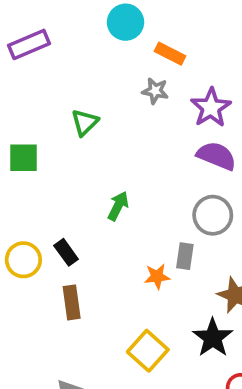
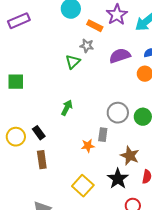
purple star: (211, 108) -> (117, 15), moved
green triangle: (85, 122) -> (73, 62), moved
purple semicircle: (216, 156) -> (120, 56), moved, turned -40

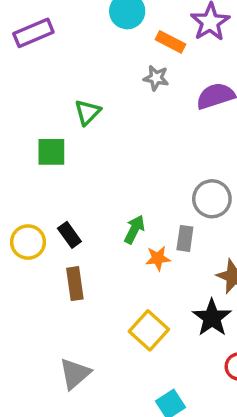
green triangle: (73, 62) -> (88, 112), moved
green square: (16, 82) -> (51, 152), moved
green arrow: (67, 108) -> (134, 229), moved

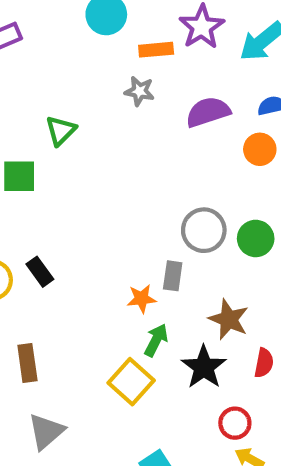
orange rectangle: (170, 42) -> (156, 50), turned -32
green arrow: (134, 229) -> (156, 340), moved
brown rectangle: (75, 284) -> (27, 363), moved

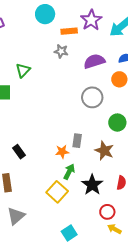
gray circle: (204, 230) -> (92, 97), moved
black rectangle: (40, 272) -> (19, 152), moved
brown star: (229, 319) -> (104, 151), moved

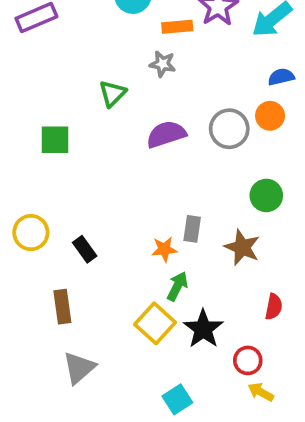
purple semicircle: (94, 61) -> (166, 134), moved
green triangle: (23, 70) -> (112, 94), moved
gray circle: (92, 97) -> (229, 129), moved
black star: (92, 185) -> (203, 329), moved

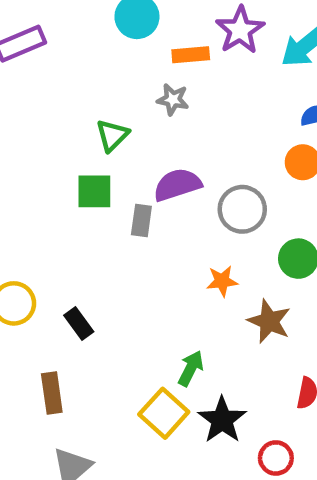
gray circle: (229, 129) -> (242, 209), moved
green square: (55, 140) -> (94, 191), moved
gray rectangle: (192, 229) -> (141, 221), moved
orange star: (164, 249) -> (222, 281), moved

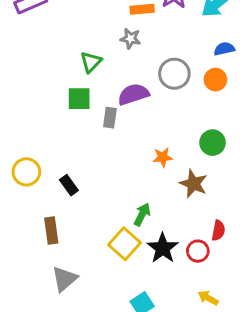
gray circle: (242, 209) -> (174, 74), moved
red circle: (276, 458) -> (198, 251), moved

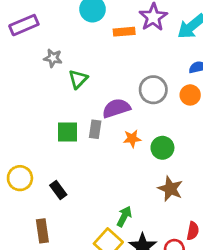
gray star: (130, 39) -> (53, 58), moved
green square: (79, 99) -> (67, 132), moved
green circle: (212, 143) -> (162, 148), moved
orange star: (163, 157) -> (132, 139), moved

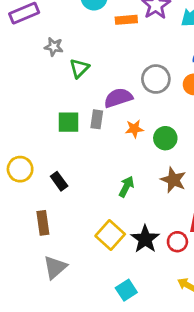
green arrow: (124, 216) -> (126, 187), moved

